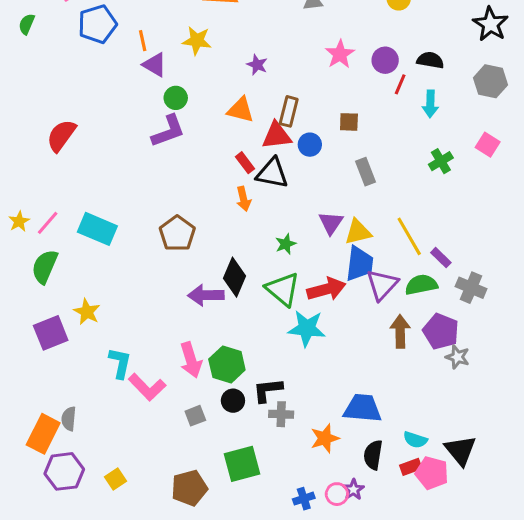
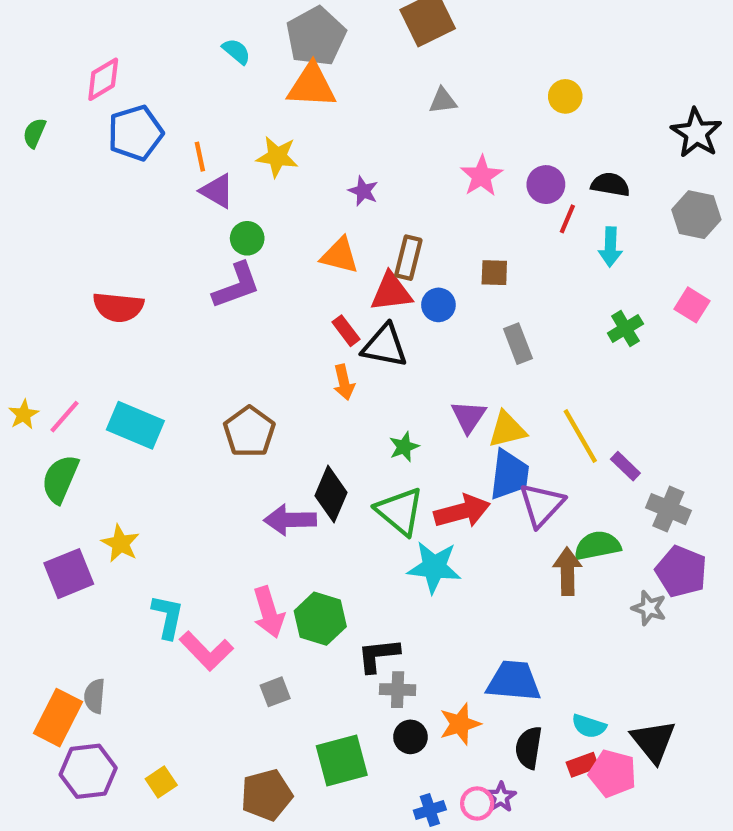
red semicircle: (61, 136) -> (118, 307), moved, turned -120
green semicircle: (421, 285) -> (597, 546), moved
purple pentagon: (441, 331) -> (681, 571), moved
black circle: (233, 401) -> (410, 737), moved

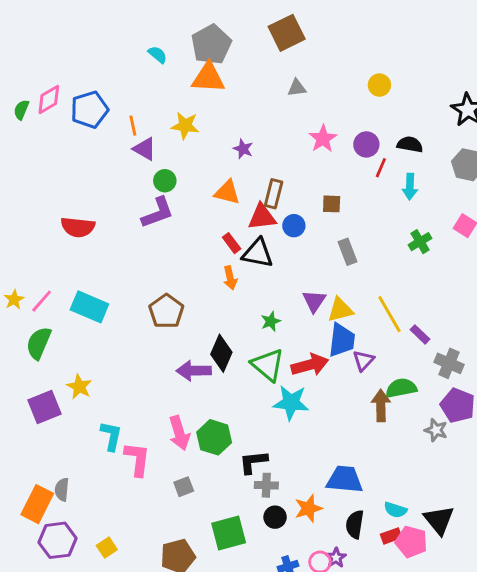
pink diamond: (103, 79) -> (49, 100), moved
purple triangle: (542, 505) -> (363, 361), size x0.7
pink L-shape: (206, 651) -> (137, 459), turned -129

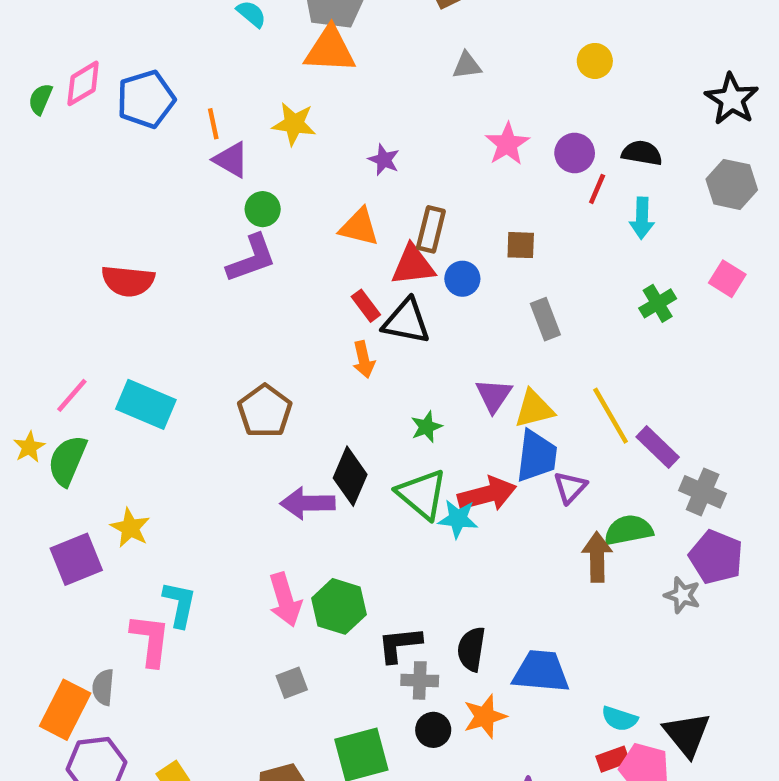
yellow star: (14, 300) -> (29, 447), moved
purple rectangle: (420, 334) -> (658, 447), size x1.4
cyan star: (291, 403) -> (458, 519), moved, size x0.7
pink L-shape: (137, 459) -> (150, 640), moved
black semicircle: (355, 524) -> (471, 649), moved

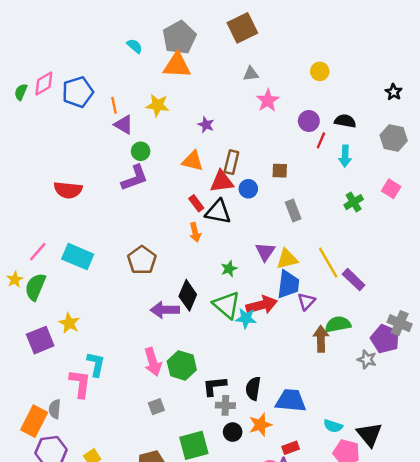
black star: (732, 99) -> (394, 92), size x0.6
pink star: (507, 144) -> (268, 100), moved
gray cross: (703, 492) -> (400, 323), moved
red rectangle: (613, 759) -> (291, 448), moved

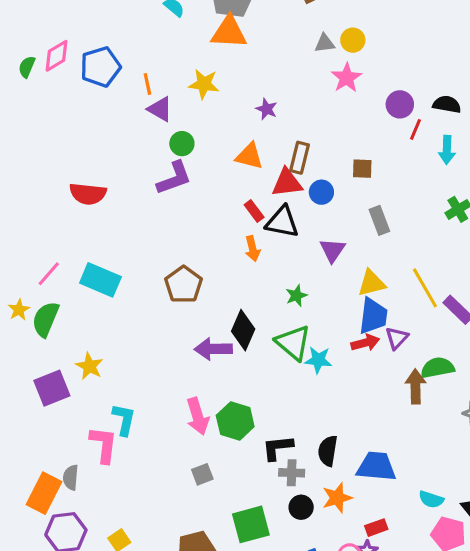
yellow circle: (320, 71) -> (353, 40), moved
purple triangle: (265, 252) -> (332, 250), moved
red arrow: (262, 305) -> (365, 343), moved, size x0.7

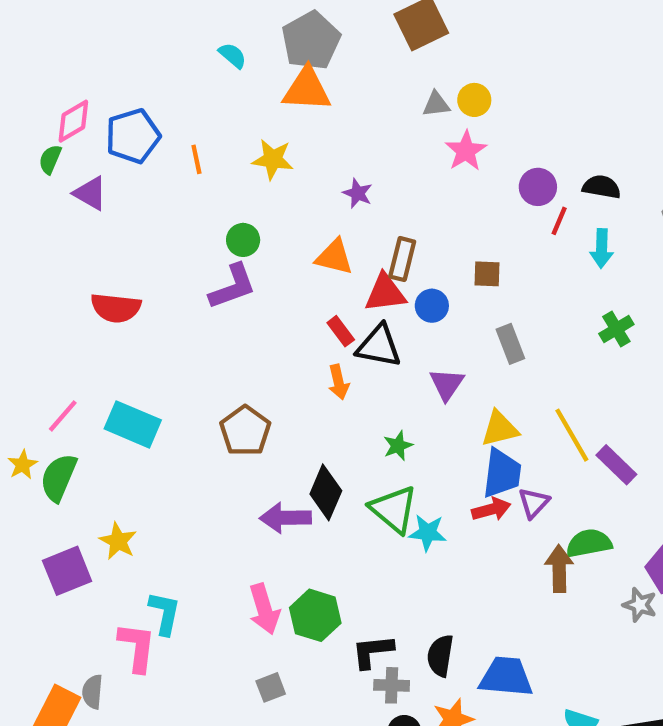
green semicircle: (27, 67) -> (50, 159), moved
purple triangle: (160, 109) -> (90, 193), moved

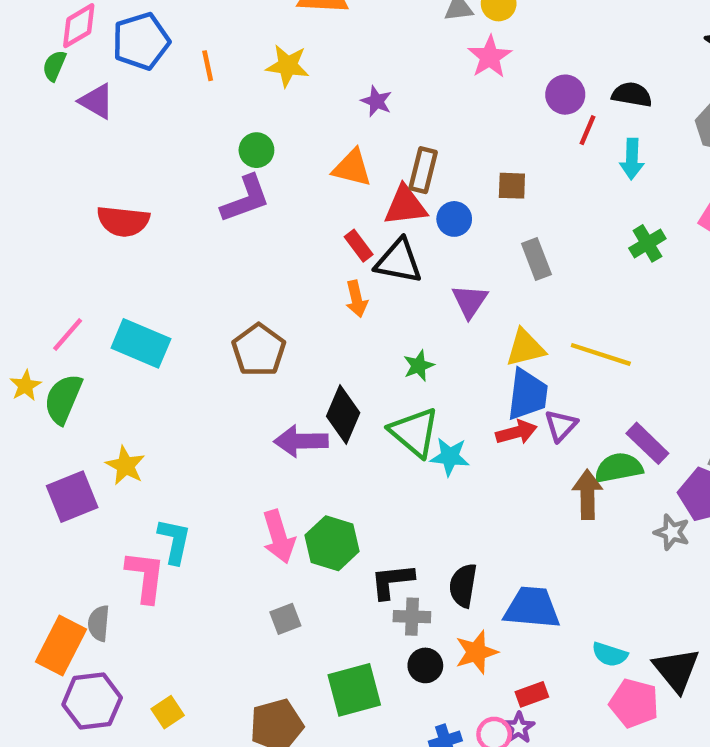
yellow line: (572, 435) -> (601, 354), turned -42
purple rectangle: (616, 465) -> (647, 443), moved

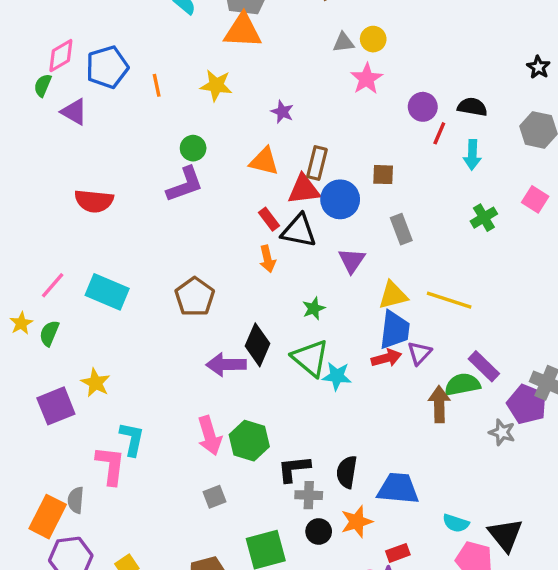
blue circle: (454, 219) -> (340, 199), size x1.5
green semicircle: (63, 399) -> (49, 333), size x0.7

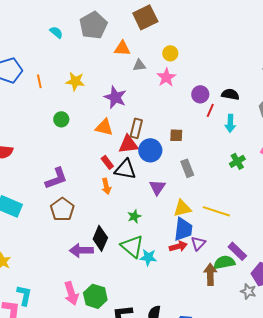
orange triangle: (243, 31) -> (122, 48), moved, size x0.7
gray triangle: (343, 42) -> (139, 65), moved
purple star: (282, 112) -> (115, 97), size x1.6
purple L-shape: (185, 184) -> (56, 178), moved

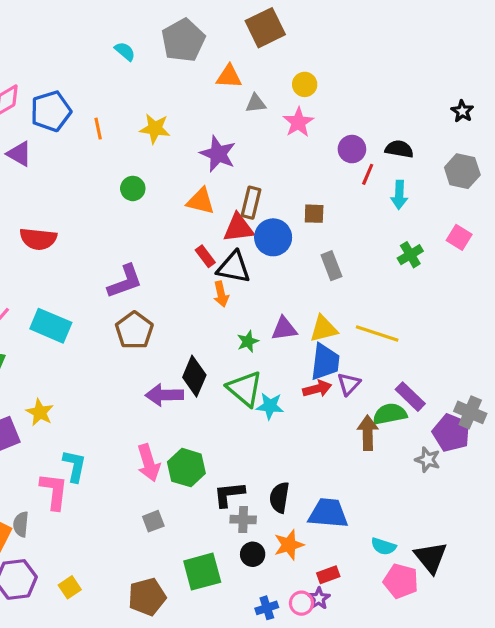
orange arrow: (106, 186) -> (221, 294), moved
purple triangle: (157, 187) -> (284, 329), moved, turned 48

